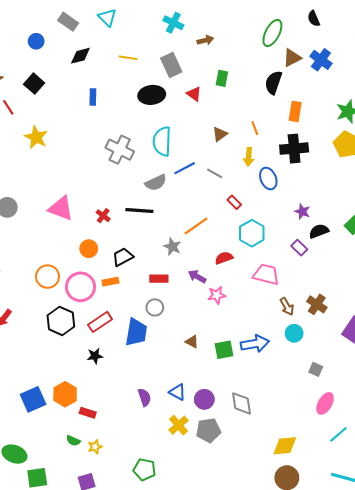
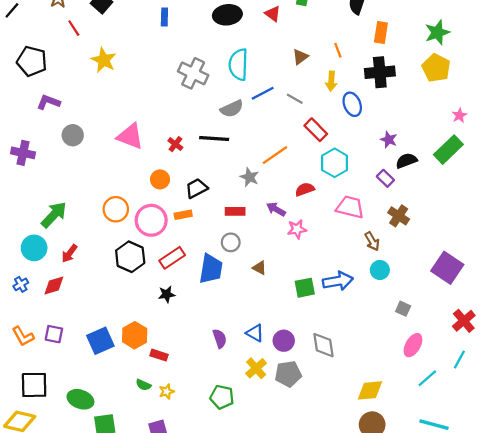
red rectangle: (234, 202) -> (316, 130), size x1.5
brown cross: (317, 304) -> (399, 216), moved
brown triangle: (192, 342) -> (259, 268), moved
green pentagon: (144, 470) -> (222, 397), moved

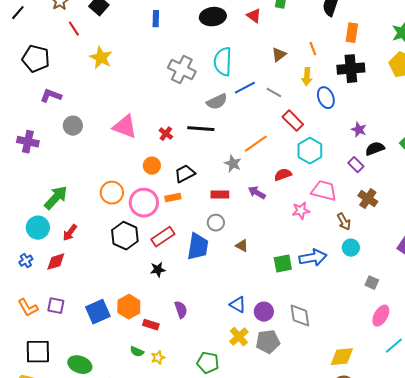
pink star: (297, 229) -> (301, 211), moved
purple semicircle: (220, 339) -> (181, 310), moved

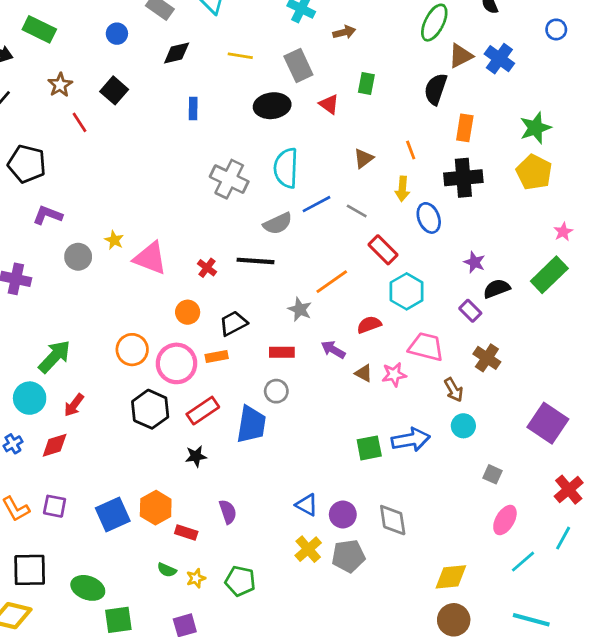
yellow star: (101, 58) -> (114, 240), moved, size x0.6
brown triangle: (242, 246) -> (364, 373), moved
green pentagon: (208, 363) -> (240, 581), moved

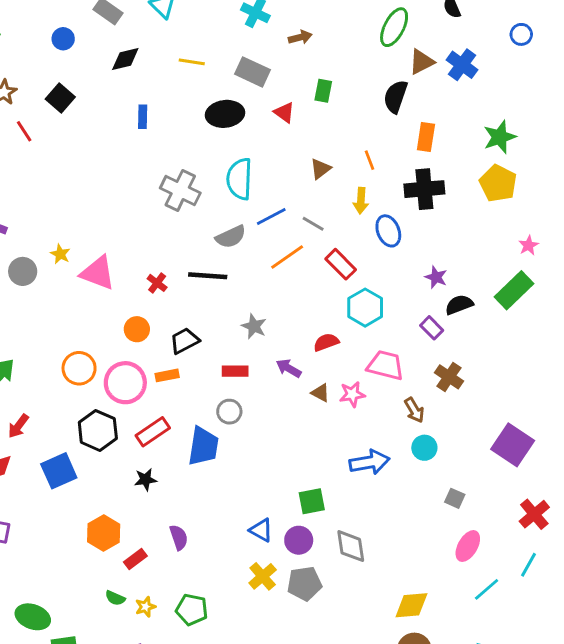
gray rectangle: (298, 65) -> (252, 72), turned -40
orange line: (332, 282) -> (287, 257), moved
green square: (369, 448) -> (312, 501), moved
blue square: (113, 514) -> (59, 471), moved
red rectangle: (186, 533) -> (135, 559), turned -55

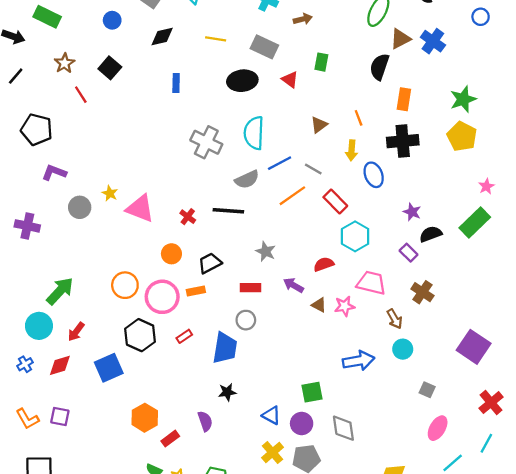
red rectangle: (153, 432) -> (184, 336), size x0.6
black star: (146, 480) -> (227, 392), moved

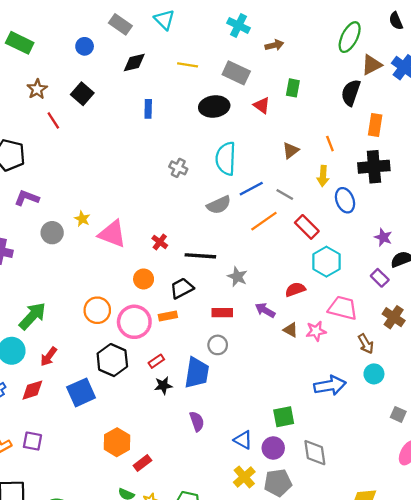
gray cross: (206, 142) -> (178, 168), size x0.6
black line: (228, 211) -> (200, 256), moved
black star: (227, 392) -> (163, 385), moved
purple semicircle: (205, 421) -> (197, 421), moved

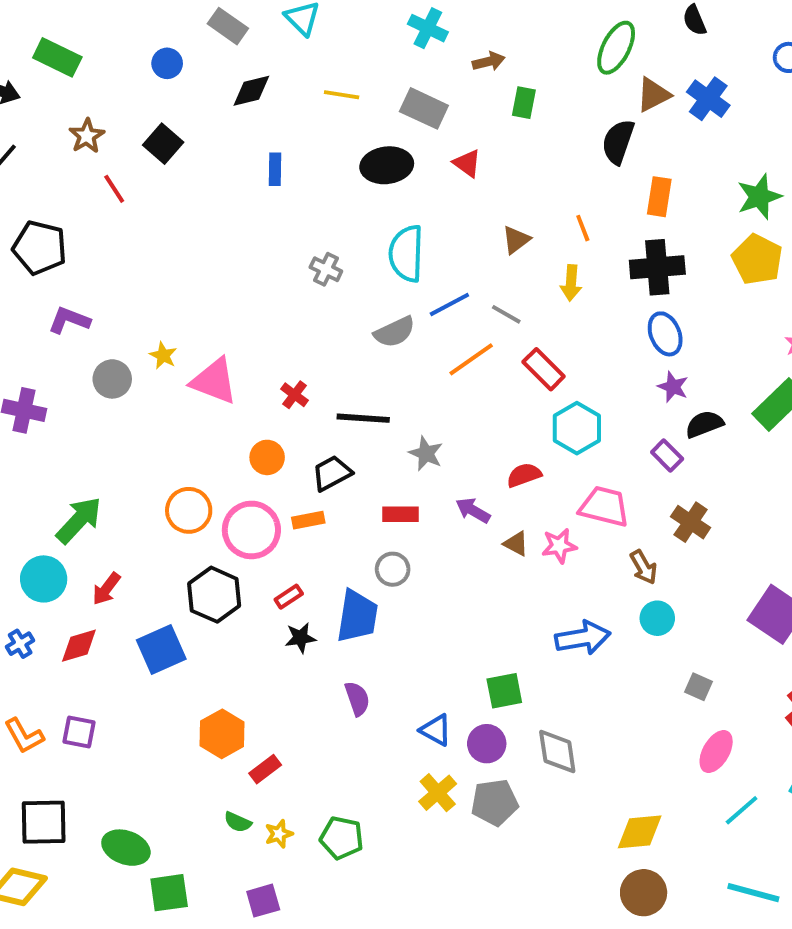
green rectangle: (293, 88) -> (524, 103), moved
blue ellipse: (345, 200) -> (665, 334), moved

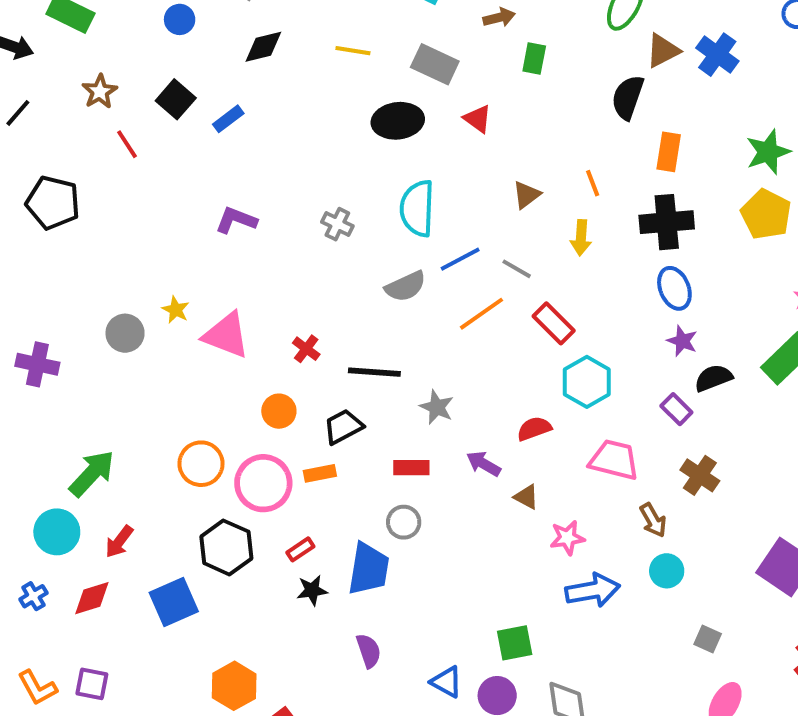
blue rectangle: (275, 169) -> (228, 119), moved, turned 52
purple L-shape: (69, 320) -> (236, 220), moved
pink star: (559, 546) -> (567, 538), moved

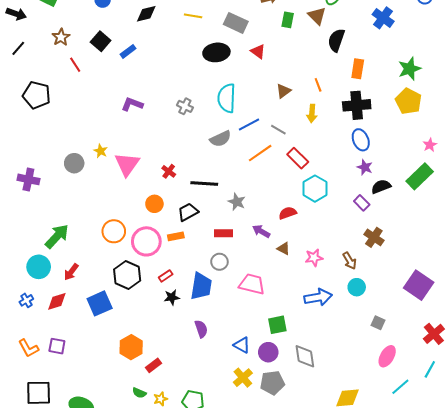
brown triangle: (663, 51) -> (317, 16), moved, turned -48
pink triangle: (226, 335) -> (127, 164), turned 44
pink trapezoid: (614, 460) -> (252, 284), moved
pink star: (567, 538) -> (314, 258), moved

